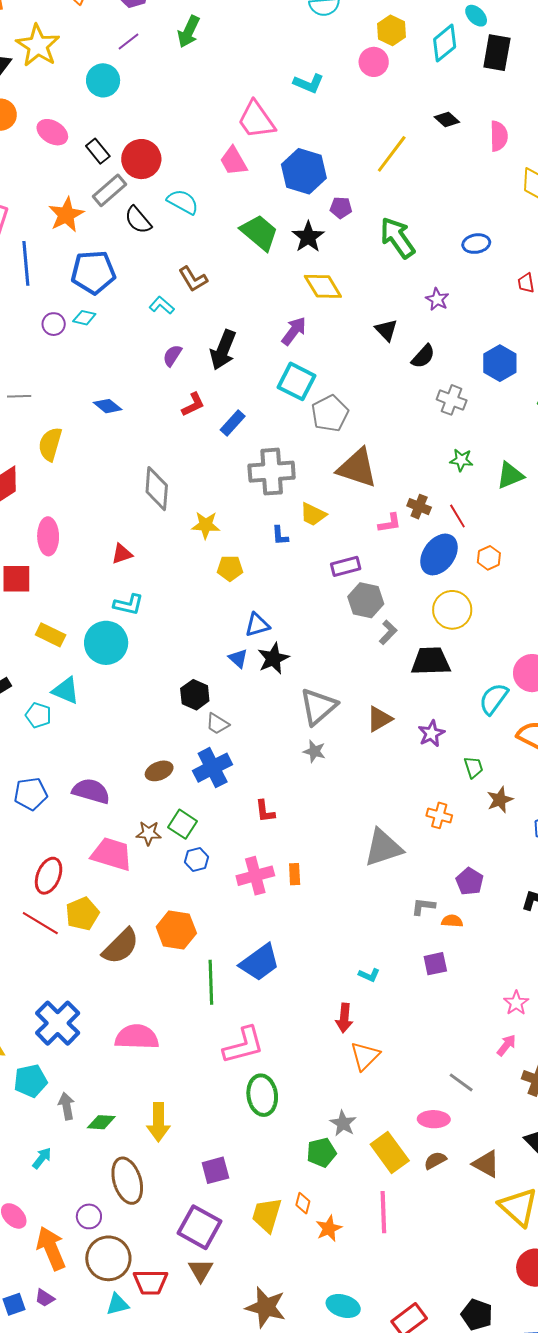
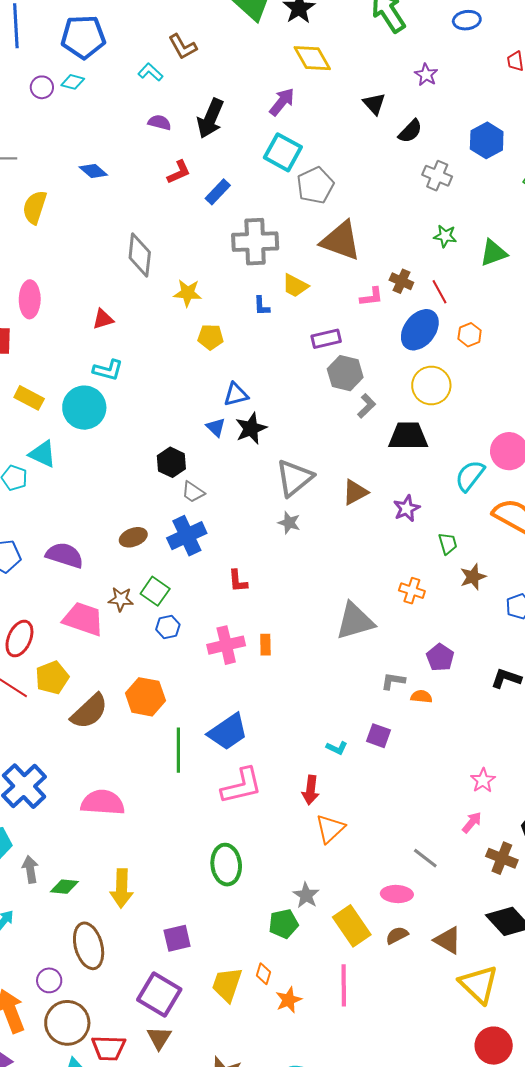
purple semicircle: (172, 355) -> (160, 122), turned 70
purple square: (435, 964) -> (378, 736), moved, turned 30
pink L-shape: (243, 1045) -> (242, 786), moved

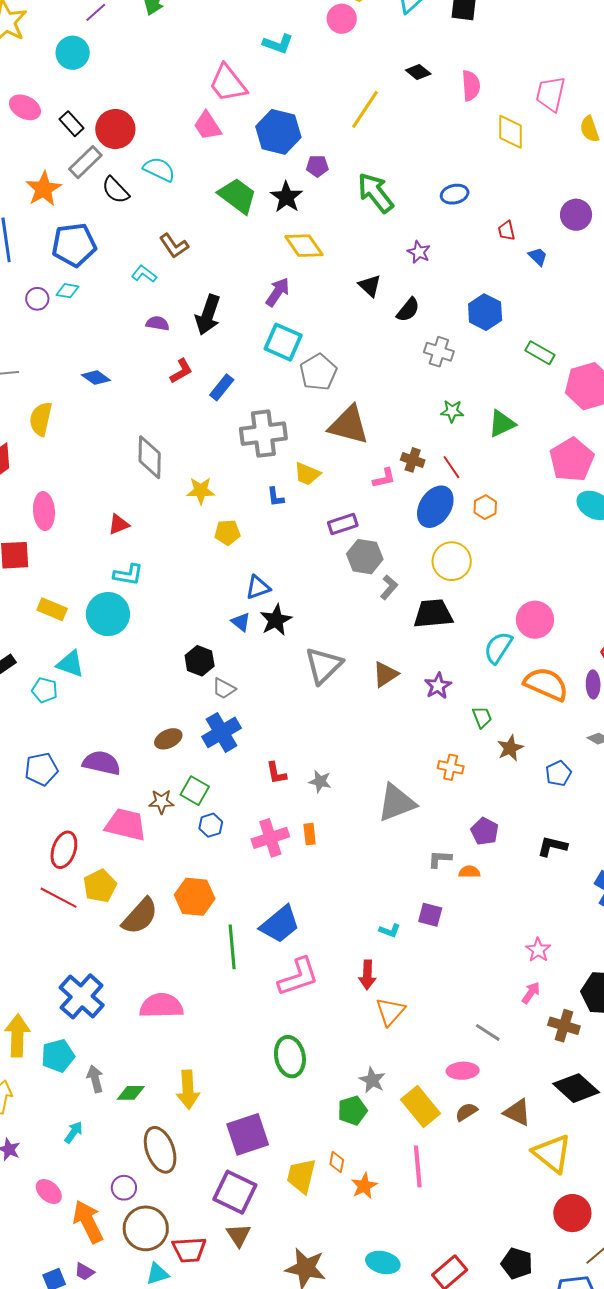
gray star: (289, 523) -> (320, 781), moved
purple square: (177, 938) -> (248, 1134), size x1.5

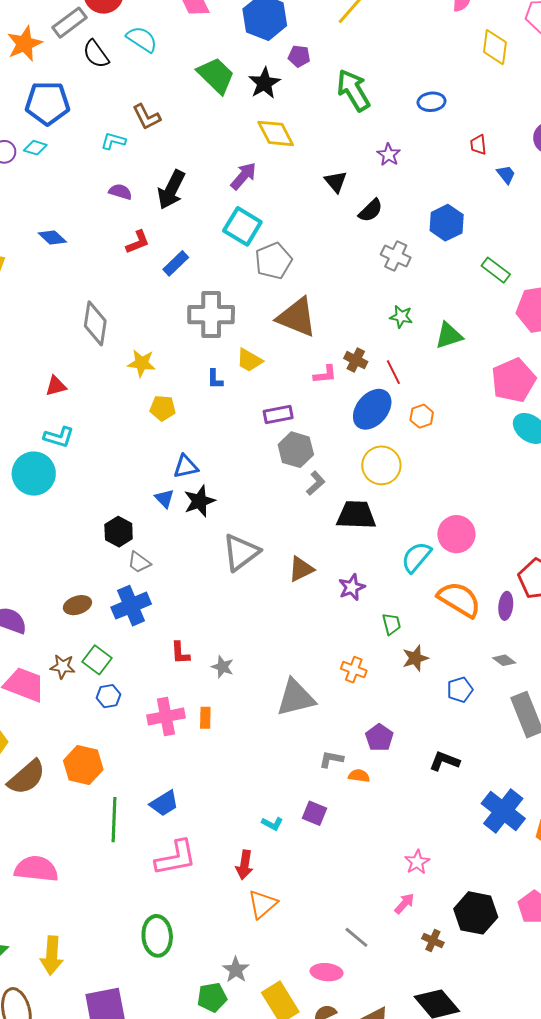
cyan L-shape: (144, 274) -> (113, 141), turned -30
blue trapezoid: (280, 924) -> (164, 803), size x0.7
brown cross: (564, 1026) -> (433, 941), size x0.7

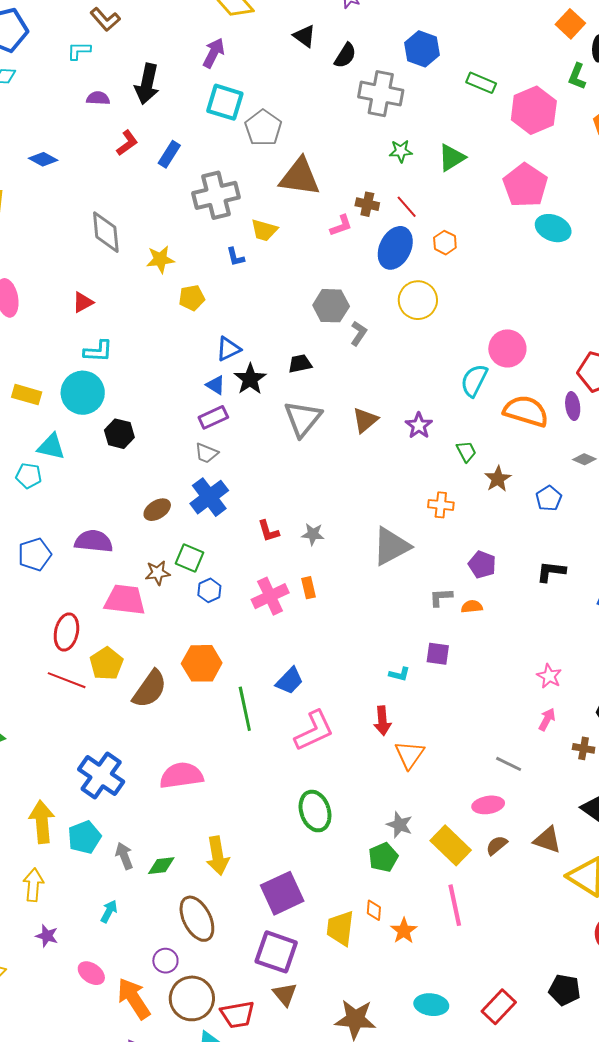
gray cross: (396, 256) -> (381, 94), size x1.5
purple rectangle: (278, 414) -> (213, 417), moved
black trapezoid: (356, 515) -> (300, 364), moved, size x0.6
black hexagon: (119, 532) -> (119, 434), moved

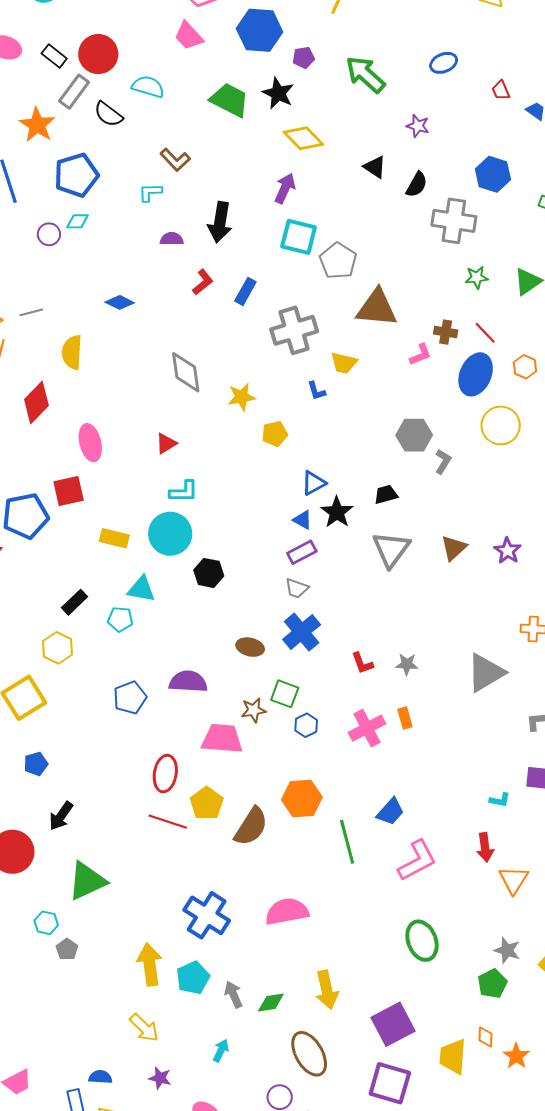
brown ellipse: (157, 510) -> (250, 647), turned 48
yellow arrow: (33, 885) -> (144, 1028), turned 132

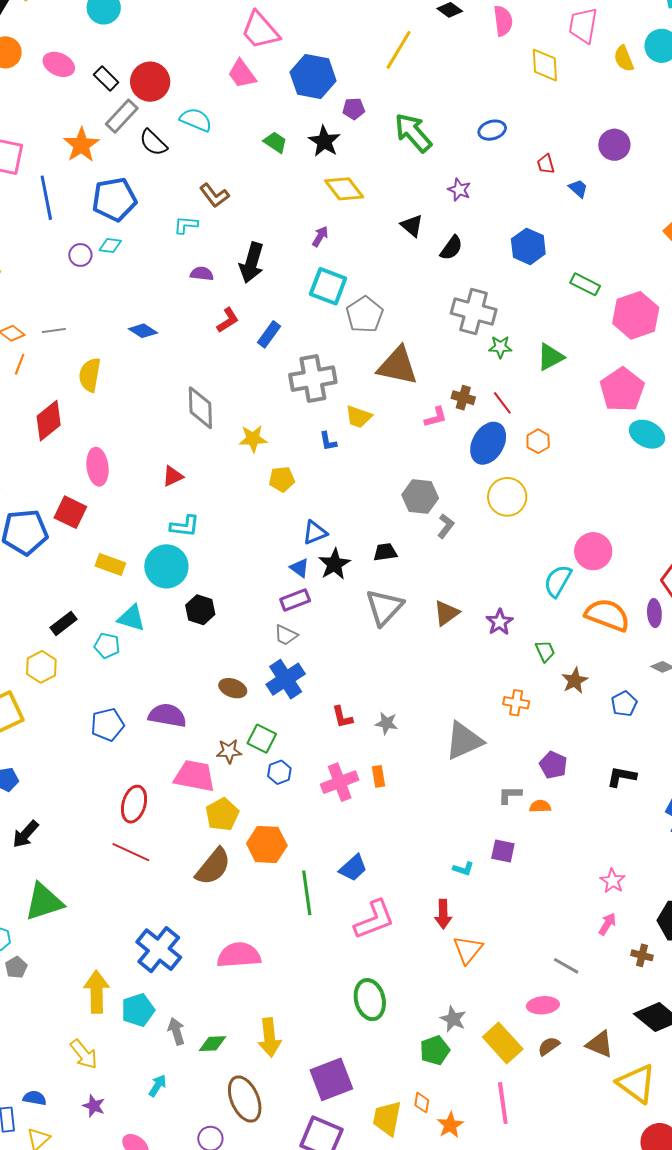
green trapezoid: (230, 100) -> (275, 142), size x0.6
purple arrow: (285, 188) -> (320, 236), size x0.7
gray cross: (454, 221) -> (474, 311), moved
red square: (69, 491) -> (70, 512), turned 32
yellow pentagon: (207, 803) -> (222, 814), moved

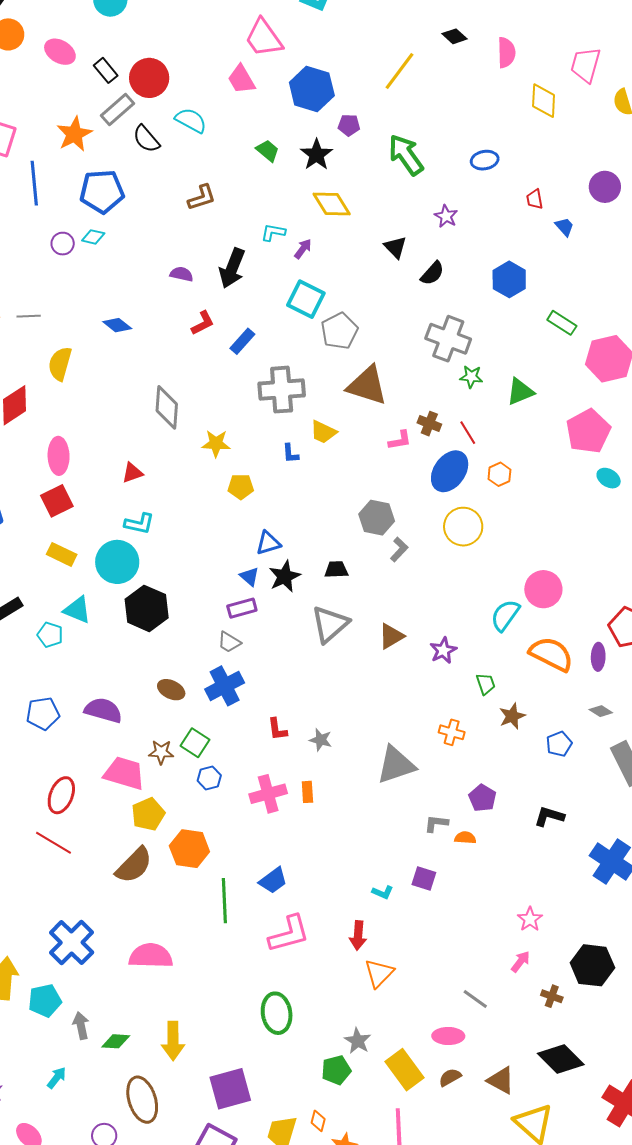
brown L-shape: (214, 195) -> (202, 198), turned -76
cyan L-shape: (186, 225) -> (273, 232), moved
cyan ellipse: (647, 434) -> (609, 478), size x0.7
red square: (70, 512) -> (57, 501), moved, turned 32
black hexagon: (200, 610) -> (147, 608), size x1.5

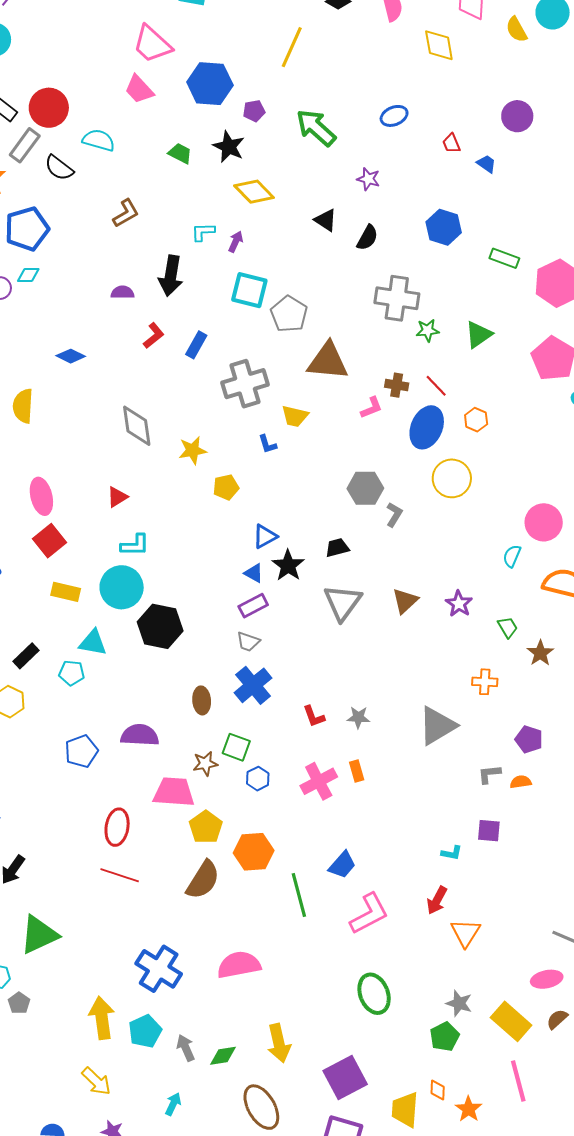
cyan semicircle: (505, 615) -> (512, 556), size x0.7
brown ellipse: (171, 690) -> (202, 700), turned 72
red arrow: (358, 935) -> (437, 900), turned 36

